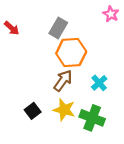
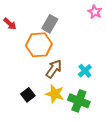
orange hexagon: (71, 53) -> (39, 45), moved

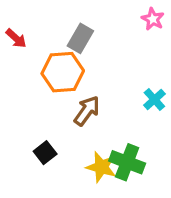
cyan cross: (85, 71) -> (154, 99), moved
yellow star: (55, 94) -> (101, 167), moved

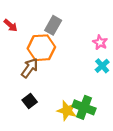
pink star: (153, 19) -> (100, 42), moved
brown arrow: (87, 111) -> (30, 68), moved

